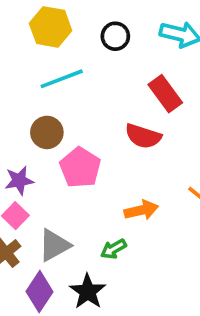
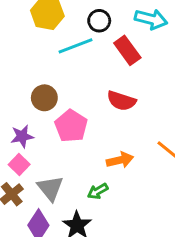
cyan line: (62, 79) -> (75, 46), moved
red rectangle: (165, 94) -> (127, 50), moved
gray triangle: (54, 245) -> (50, 188), turned -40

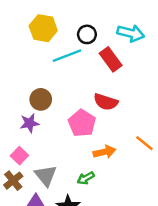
pink pentagon: (71, 126) -> (82, 123), moved
purple star: (22, 136) -> (29, 123), moved

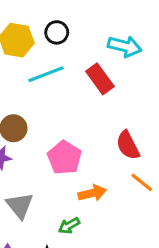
black circle: (87, 34) -> (57, 32), moved
red semicircle: (106, 102) -> (128, 145), moved, turned 45
gray triangle: (46, 176) -> (20, 206), moved

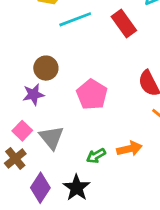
orange arrow: (92, 193) -> (129, 149), moved

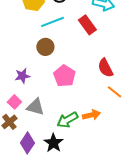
brown circle: (46, 68) -> (45, 47), moved
gray triangle: (51, 138) -> (35, 107), turned -36
green arrow: (96, 156) -> (67, 120), size x1.5

